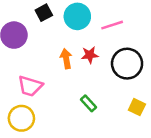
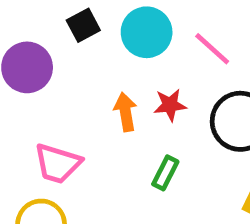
pink line: (112, 25) -> (212, 49), turned 60
green rectangle: (89, 103) -> (165, 173), moved, turned 70

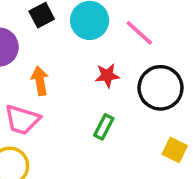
orange arrow: (125, 112) -> (40, 81), moved

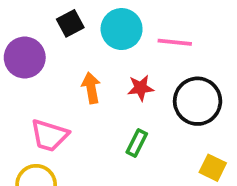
pink line: (139, 33) -> (175, 42), turned -36
orange arrow: (40, 81) -> (91, 88), moved

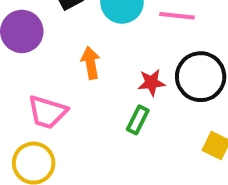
red star: (141, 88) -> (151, 83), moved

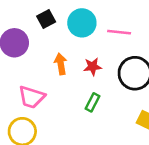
red star: (151, 83) -> (93, 67), moved

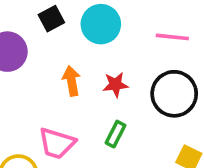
pink line: (119, 32) -> (172, 37), moved
pink trapezoid: (32, 97) -> (57, 143), moved

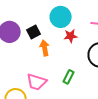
black square: (51, 19) -> (34, 32), moved
red star: (116, 85) -> (71, 36), moved

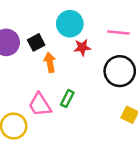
green rectangle: (69, 77) -> (67, 99), moved
pink trapezoid: (37, 82) -> (40, 105), turned 40

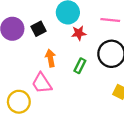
orange arrow: (50, 62) -> (50, 58), moved
green rectangle: (67, 99) -> (80, 66), moved

